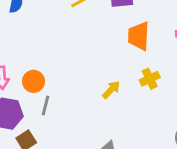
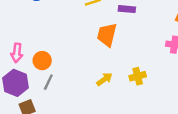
orange trapezoid: (139, 36) -> (107, 35), moved

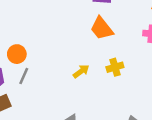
orange trapezoid: (107, 35) -> (102, 28), moved, turned -50

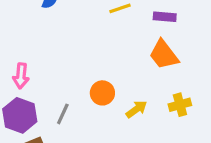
orange circle: (17, 54) -> (102, 93), moved

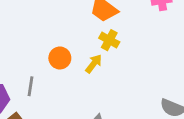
yellow cross: (180, 105) -> (109, 40), moved, turned -30

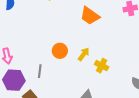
yellow cross: (109, 40) -> (102, 66), moved

